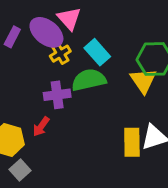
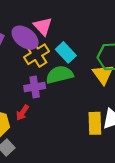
yellow cross: (60, 54) -> (36, 54), size x1.5

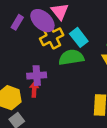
purple cross: (35, 87) -> (37, 76), moved
red arrow: (22, 113) -> (34, 89), turned 144

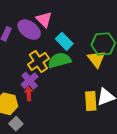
yellow cross: (52, 37) -> (38, 61), moved
purple cross: (37, 76) -> (30, 81), turned -30

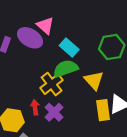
yellow triangle: (96, 59) -> (94, 80), moved
yellow cross: (38, 61) -> (52, 84), moved
purple cross: (30, 81) -> (54, 112), moved

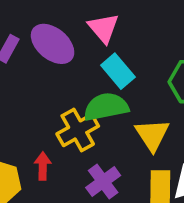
pink triangle: (45, 26) -> (103, 28), moved
purple cross: (54, 112) -> (103, 181), moved

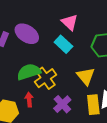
pink triangle: (103, 28) -> (70, 22), moved
green semicircle: (106, 107) -> (29, 72), moved

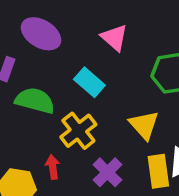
purple ellipse: (27, 34) -> (41, 34), moved
cyan rectangle: (63, 44) -> (89, 82), moved
green semicircle: (29, 72) -> (35, 101), moved, turned 35

